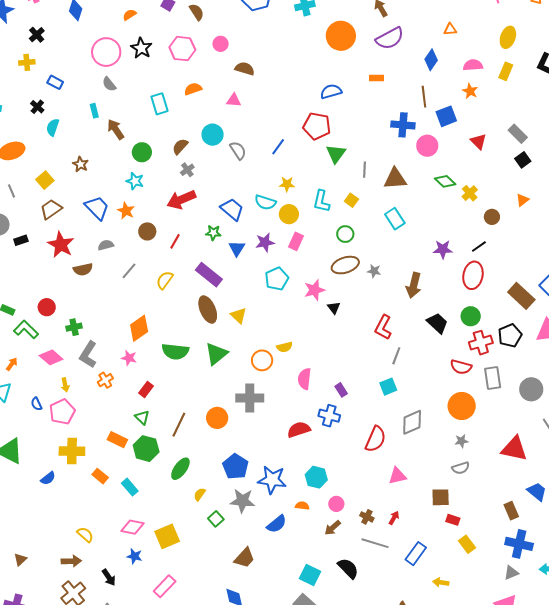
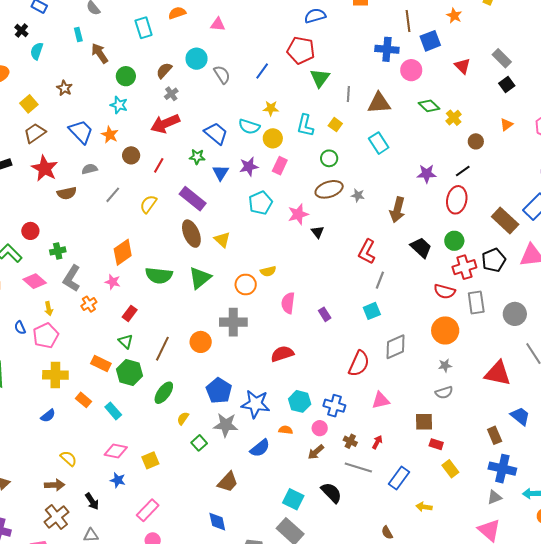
blue cross: (329, 416) -> (334, 406), moved
blue semicircle: (48, 478) -> (48, 416), moved
yellow square: (167, 536) -> (150, 460), size x0.7

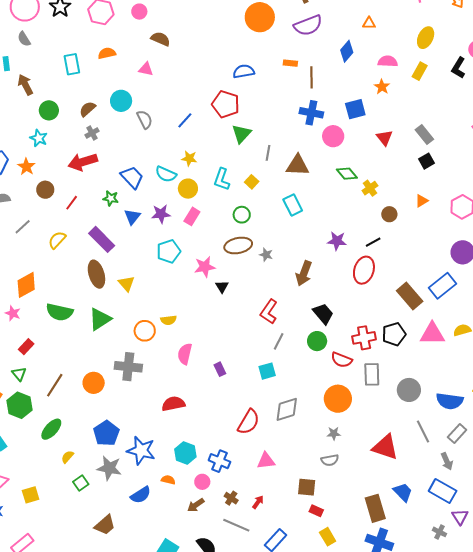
brown line: (408, 21) -> (312, 77), moved
green circle: (454, 241) -> (317, 341), moved
brown rectangle: (495, 435) -> (375, 508), size x1.5

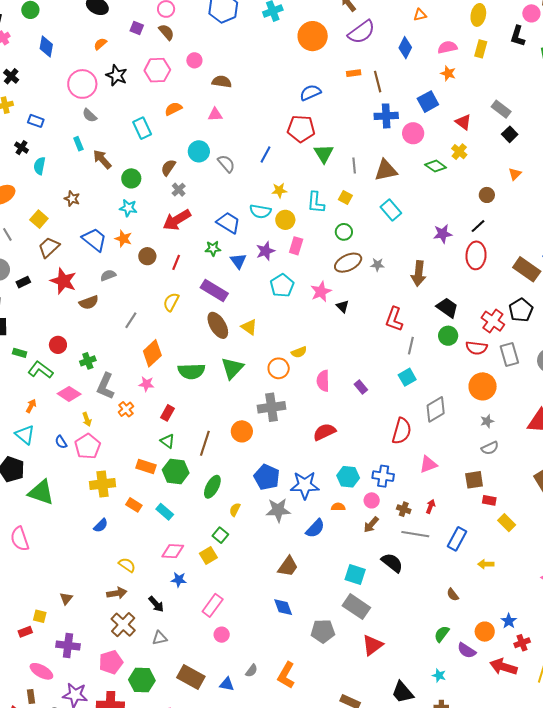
yellow cross: (370, 188) -> (459, 152), moved
gray line: (23, 227) -> (131, 320), moved
red cross: (364, 338) -> (493, 321), turned -30
green square: (81, 483) -> (220, 535), moved

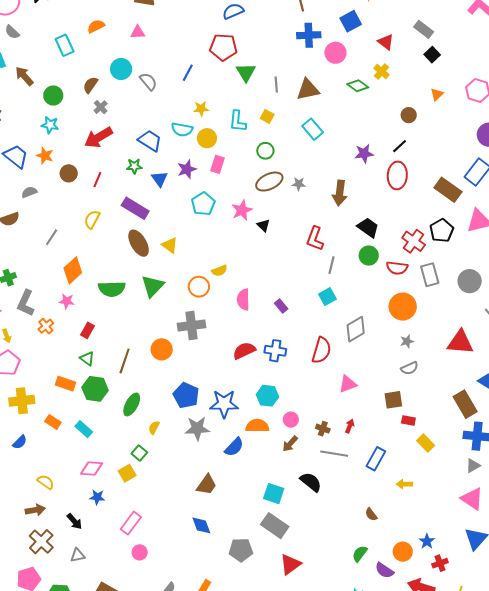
blue cross: (383, 476) -> (275, 351), moved
orange semicircle: (338, 507) -> (257, 426), size x1.6

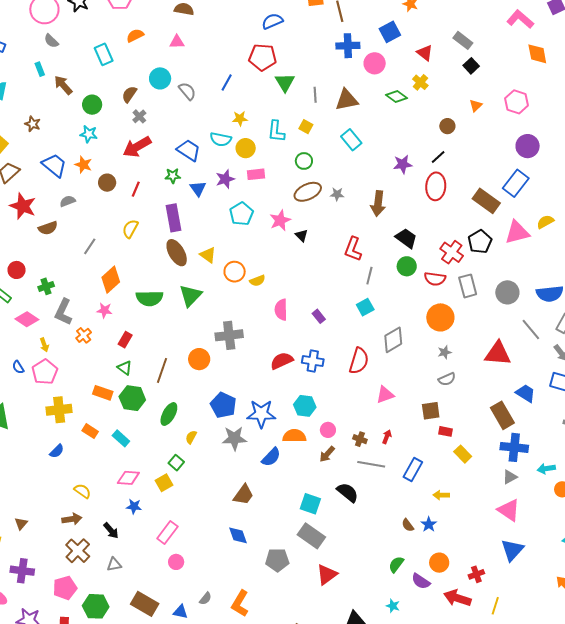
pink rectangle: (217, 164) -> (256, 174), turned 66
purple rectangle: (135, 208) -> (173, 218), turned 48
orange circle: (199, 287) -> (235, 272), moved
blue star: (427, 541) -> (429, 524), moved

